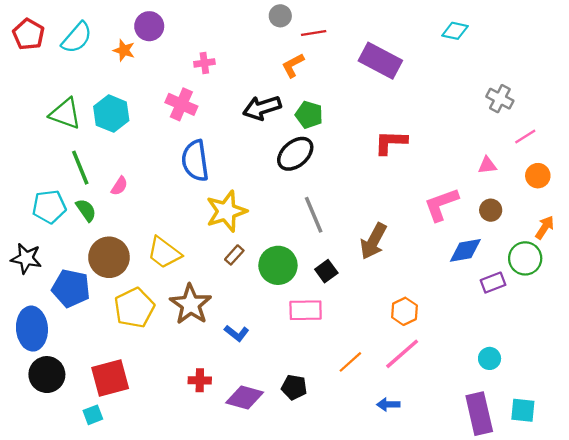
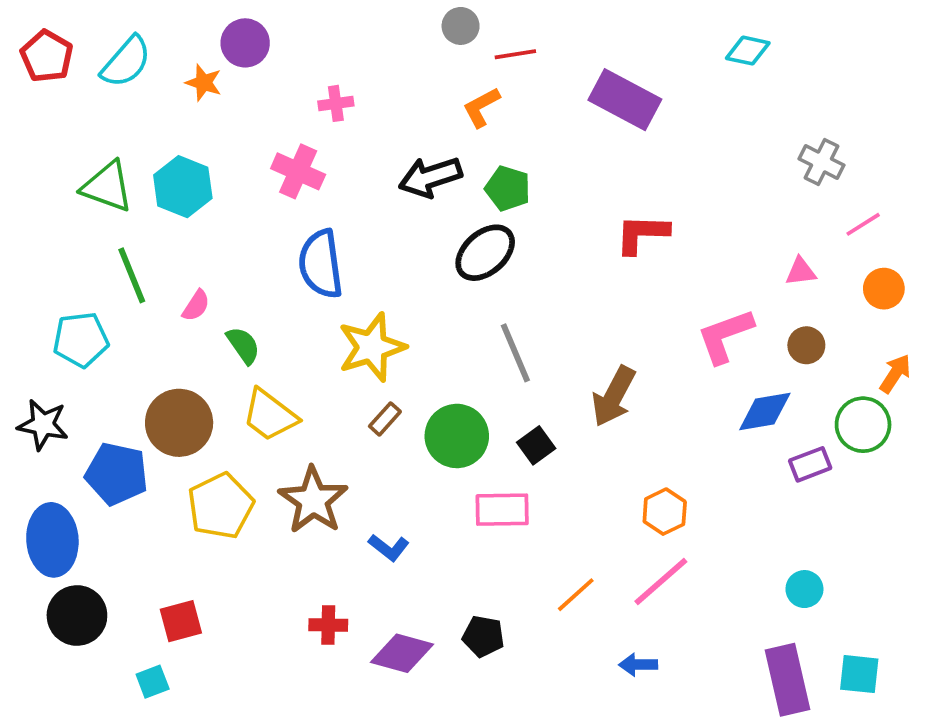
green semicircle: (86, 210) -> (243, 345), moved
red square: (110, 378) -> (181, 621), size x0.7

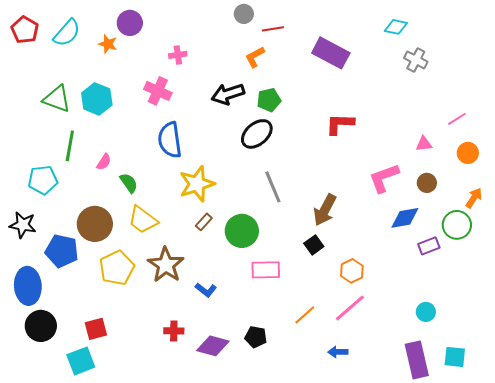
gray cross: (821, 162) -> (416, 60), moved
green pentagon: (508, 188) -> (269, 100), turned -30
green line: (132, 275) -> (70, 146), turned 32
black square: (536, 445) -> (314, 245), moved
cyan square: (153, 682) -> (81, 361), size x1.6

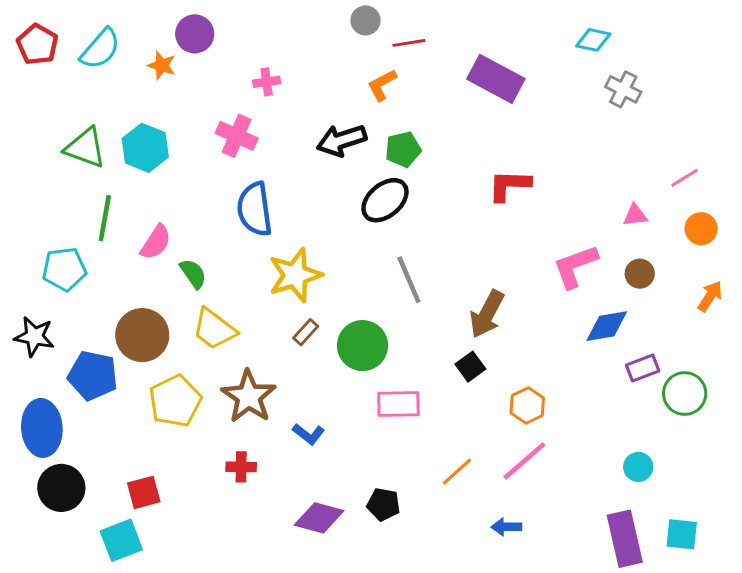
pink semicircle: (104, 162) -> (156, 242), size x1.4
green circle: (457, 225) -> (685, 394), moved
red cross: (174, 331) -> (241, 467), moved

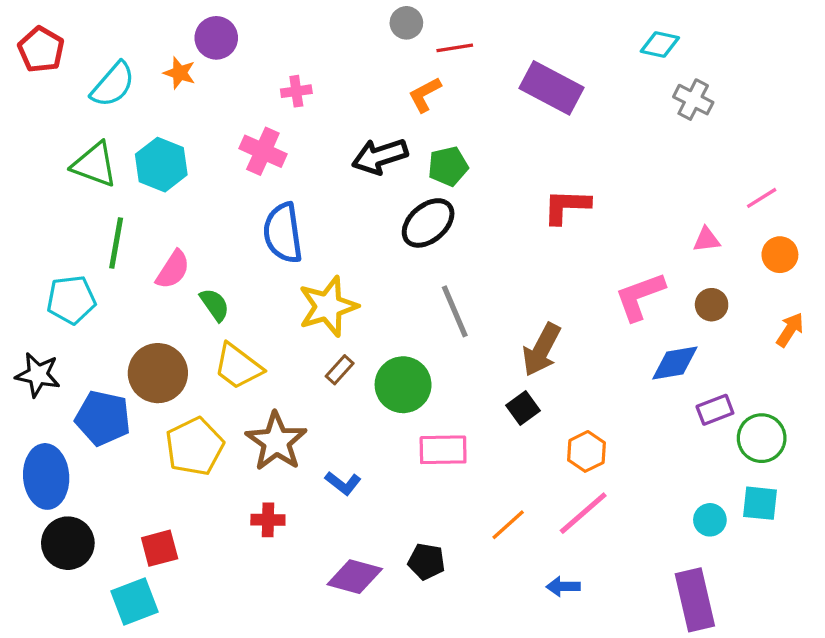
cyan semicircle: (100, 49) -> (113, 85), moved
cyan square: (682, 534) -> (760, 503), moved

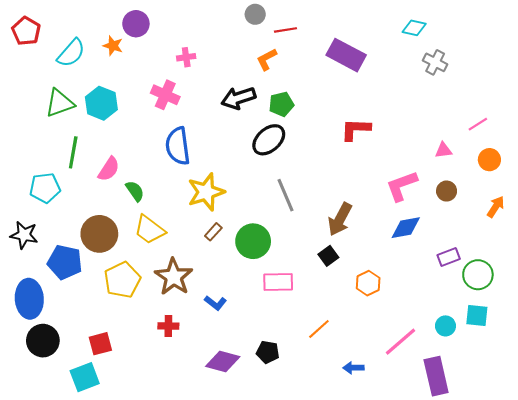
green triangle: (95, 165) -> (60, 103), turned -40
blue diamond: (675, 363) -> (406, 228), moved
pink line: (583, 513) -> (401, 342), moved

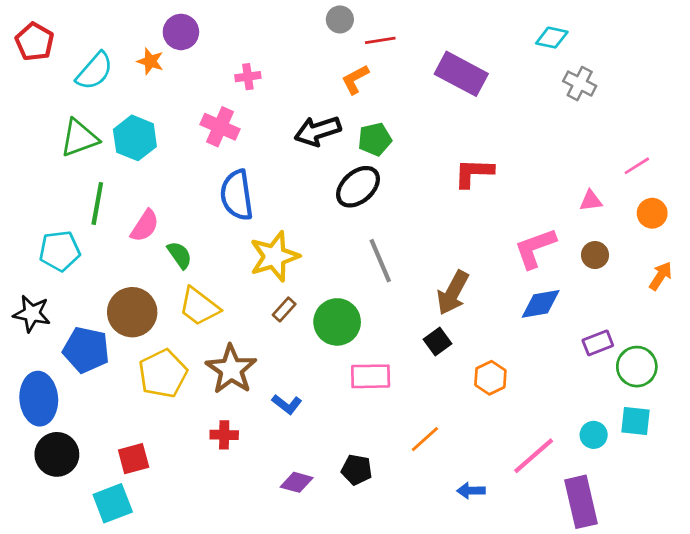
purple diamond: (223, 361) -> (297, 482), size x0.7

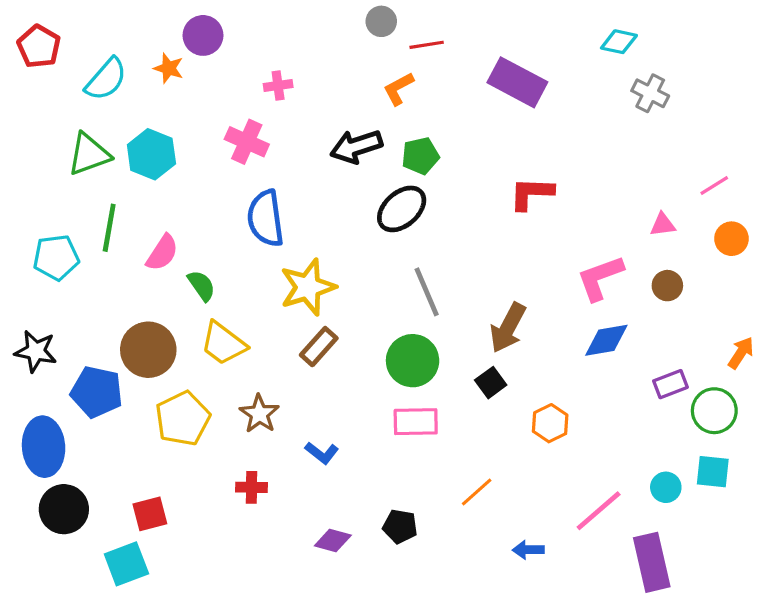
cyan pentagon: (60, 251) -> (56, 257), moved
orange arrow: (661, 276) -> (741, 353), moved
brown rectangle: (284, 309) -> (319, 347), size x1.4
green circle: (337, 322) -> (413, 361), moved
brown star: (231, 369) -> (259, 414), size x0.7

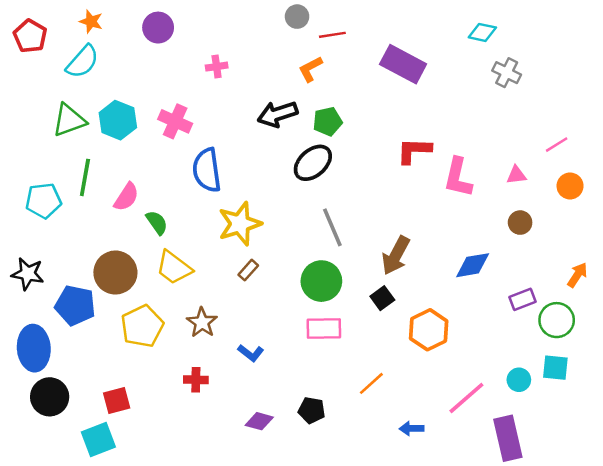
orange star: (169, 68) -> (91, 21), moved
pink cross: (247, 142) -> (175, 121), moved
pink L-shape: (600, 278) -> (458, 177), moved, turned -57
brown rectangle: (319, 347) -> (248, 270), size x0.7
orange hexagon: (550, 423) -> (429, 330), size x1.4

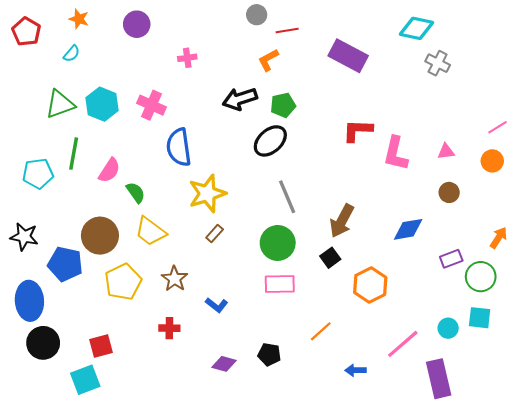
cyan diamond: (482, 32) -> (417, 28), size x1.4
cyan semicircle: (83, 62) -> (72, 54), size x0.6
pink line: (557, 145) -> (498, 127), moved

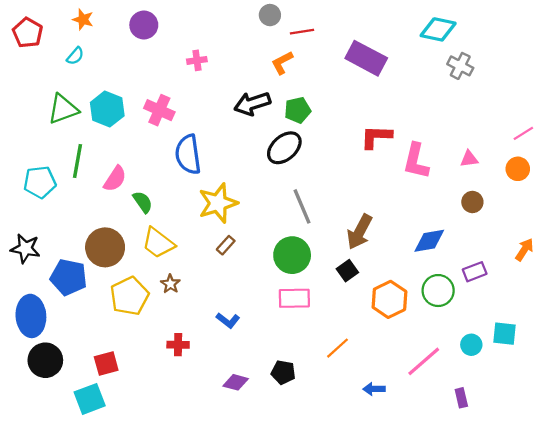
green circle: (481, 277) -> (438, 291), moved
brown star: (175, 279) -> (170, 284), moved, size x0.7
purple rectangle: (439, 379) -> (461, 398), size x0.5

